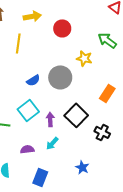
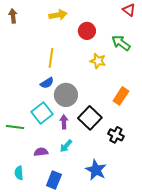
yellow arrow: (32, 16) -> (58, 15), moved
red circle: (62, 28) -> (87, 31), moved
yellow line: (18, 43) -> (51, 58), moved
gray circle: (60, 77) -> (66, 95), moved
blue star: (82, 167) -> (96, 170), size x1.5

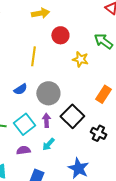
red circle: (87, 31) -> (60, 35), moved
blue semicircle: (47, 83) -> (20, 89), moved
cyan square: (42, 113) -> (24, 124), moved

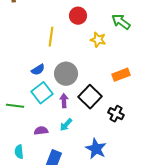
orange rectangle: (103, 94) -> (121, 75), turned 36
cyan square: (24, 124) -> (42, 93), moved

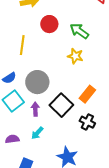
green arrow: (121, 22) -> (79, 31), moved
yellow star: (98, 40) -> (75, 56), moved
orange rectangle: (121, 75) -> (87, 94), moved, turned -30

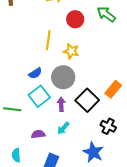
green arrow: (79, 31) -> (106, 14), moved
yellow star: (75, 56) -> (71, 51), moved
black cross: (87, 122) -> (108, 126), moved

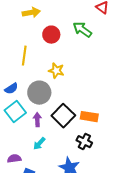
yellow star: (71, 51) -> (56, 71), moved
orange rectangle: (113, 89) -> (89, 117), moved, turned 60
purple semicircle: (38, 134) -> (14, 159), moved

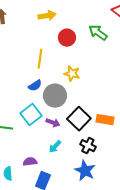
blue semicircle: (11, 89) -> (35, 86), moved
purple arrow: (37, 120) -> (53, 123), turned 112
black cross: (84, 142) -> (88, 146), moved

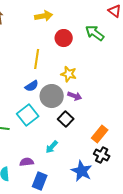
black square: (79, 119) -> (66, 119), moved, size x0.7
orange rectangle: (105, 120) -> (100, 134), moved, turned -60
purple arrow: (53, 123) -> (75, 96), moved
black cross: (88, 146) -> (102, 155), moved

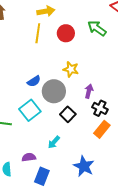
yellow line: (37, 59) -> (38, 33), moved
purple arrow: (75, 96) -> (89, 91), moved, turned -96
black cross: (102, 155) -> (100, 108), moved

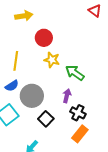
green arrow: (97, 28) -> (75, 73), moved
yellow line: (38, 33) -> (16, 61), moved
yellow star: (71, 69) -> (52, 60), moved

